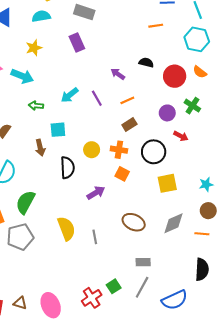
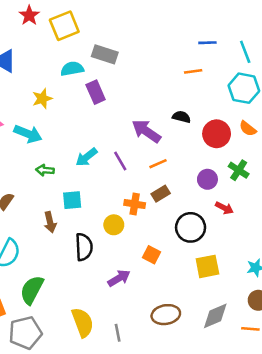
cyan semicircle: (41, 16) -> (72, 69), moved
purple arrow: (118, 74) -> (146, 131), size x1.6
orange cross: (119, 150) -> (135, 204), moved
brown ellipse: (134, 222) -> (166, 315), turned -35

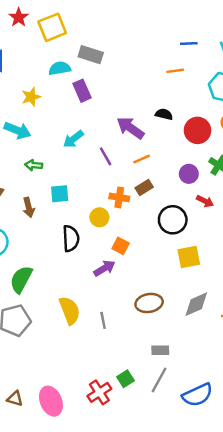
cyan arrow: (86, 157) -> (73, 139), moved
brown arrow: (50, 222) -> (29, 207), moved
orange square: (152, 255) -> (121, 246), moved

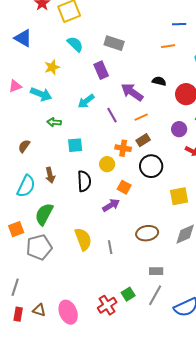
gray rectangle: (91, 55) -> (114, 43), moved
cyan semicircle: (60, 68) -> (75, 44), turned 54
purple rectangle: (82, 91) -> (101, 70), moved
brown arrow: (29, 207) -> (50, 175), moved
black circle: (173, 220) -> (151, 166), moved

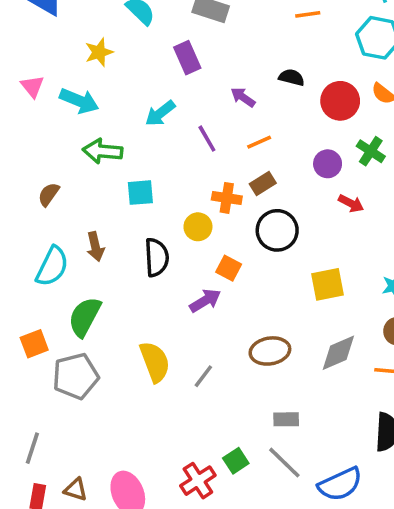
pink triangle: (15, 86) -> (32, 86), turned -48
purple arrow: (132, 92) -> (243, 97), size x0.6
green arrow: (54, 122) -> (103, 151), size x1.5
gray line: (110, 247) -> (203, 376), turned 48
gray line: (155, 295) -> (284, 463), turned -75

